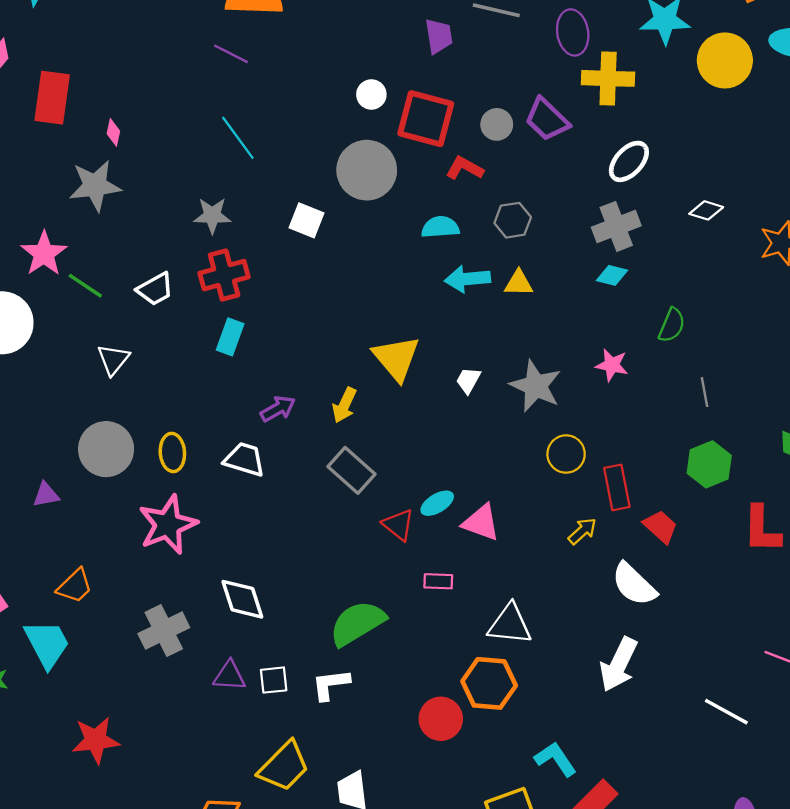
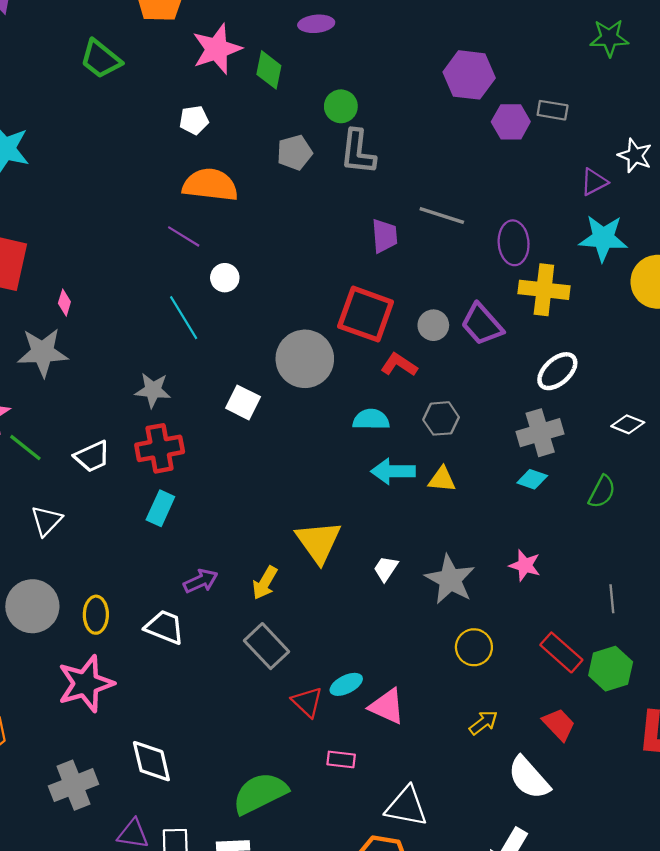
white circle: (371, 94) -> (225, 278), moved
green semicircle: (672, 325) -> (602, 492), moved
red rectangle: (617, 487) -> (561, 652), moved, turned -42

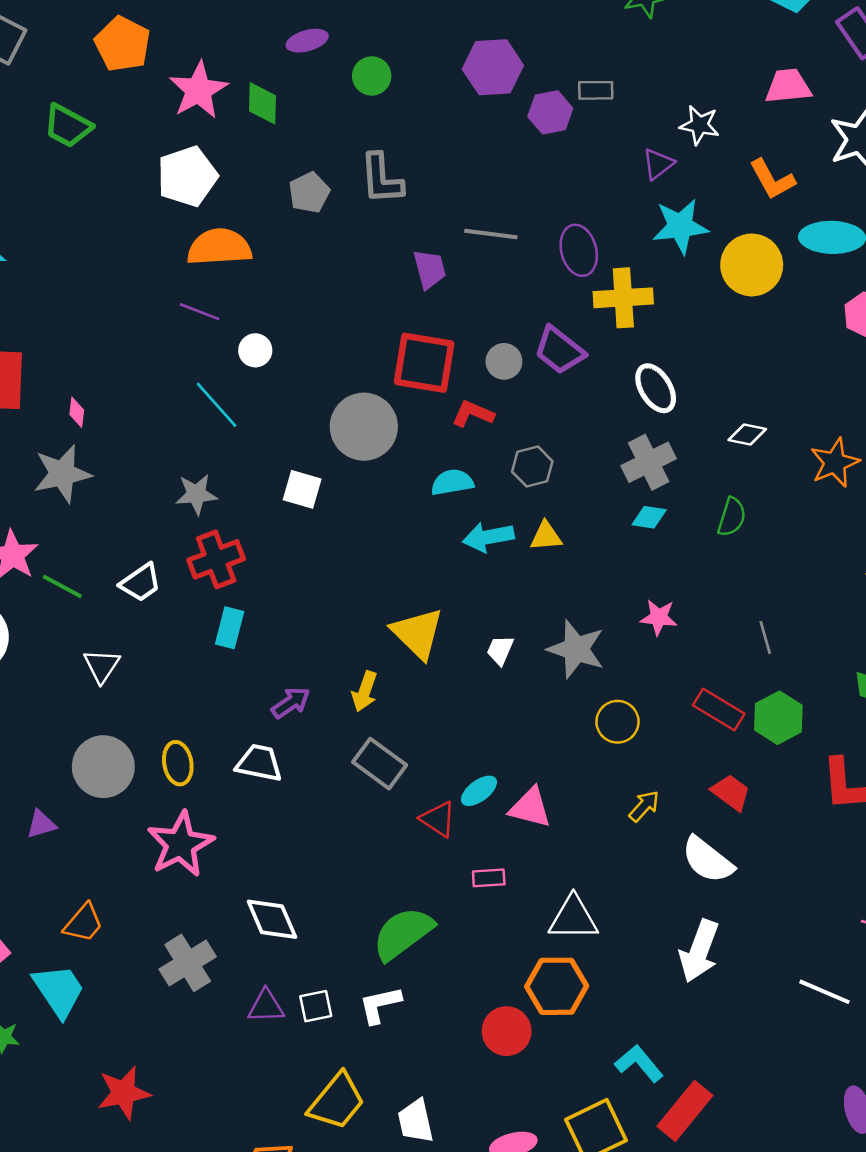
green circle: (341, 106) -> (372, 76), moved
white pentagon: (194, 120) -> (187, 176), size x1.8
white ellipse: (557, 371) -> (656, 388), turned -69

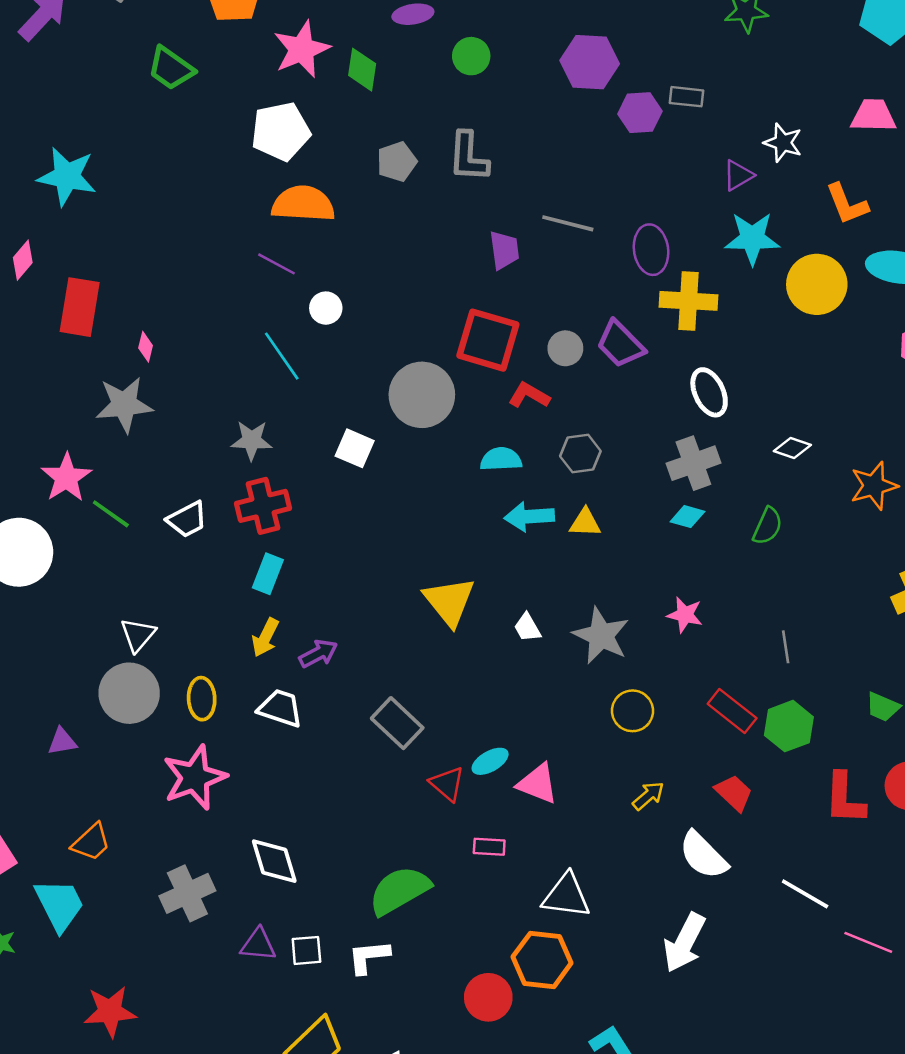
white trapezoid: (500, 650) -> (527, 628), turned -60
white triangle: (102, 666) -> (138, 635), moved
yellow arrow: (365, 691) -> (265, 637), moved
white line: (825, 992) -> (805, 894), moved

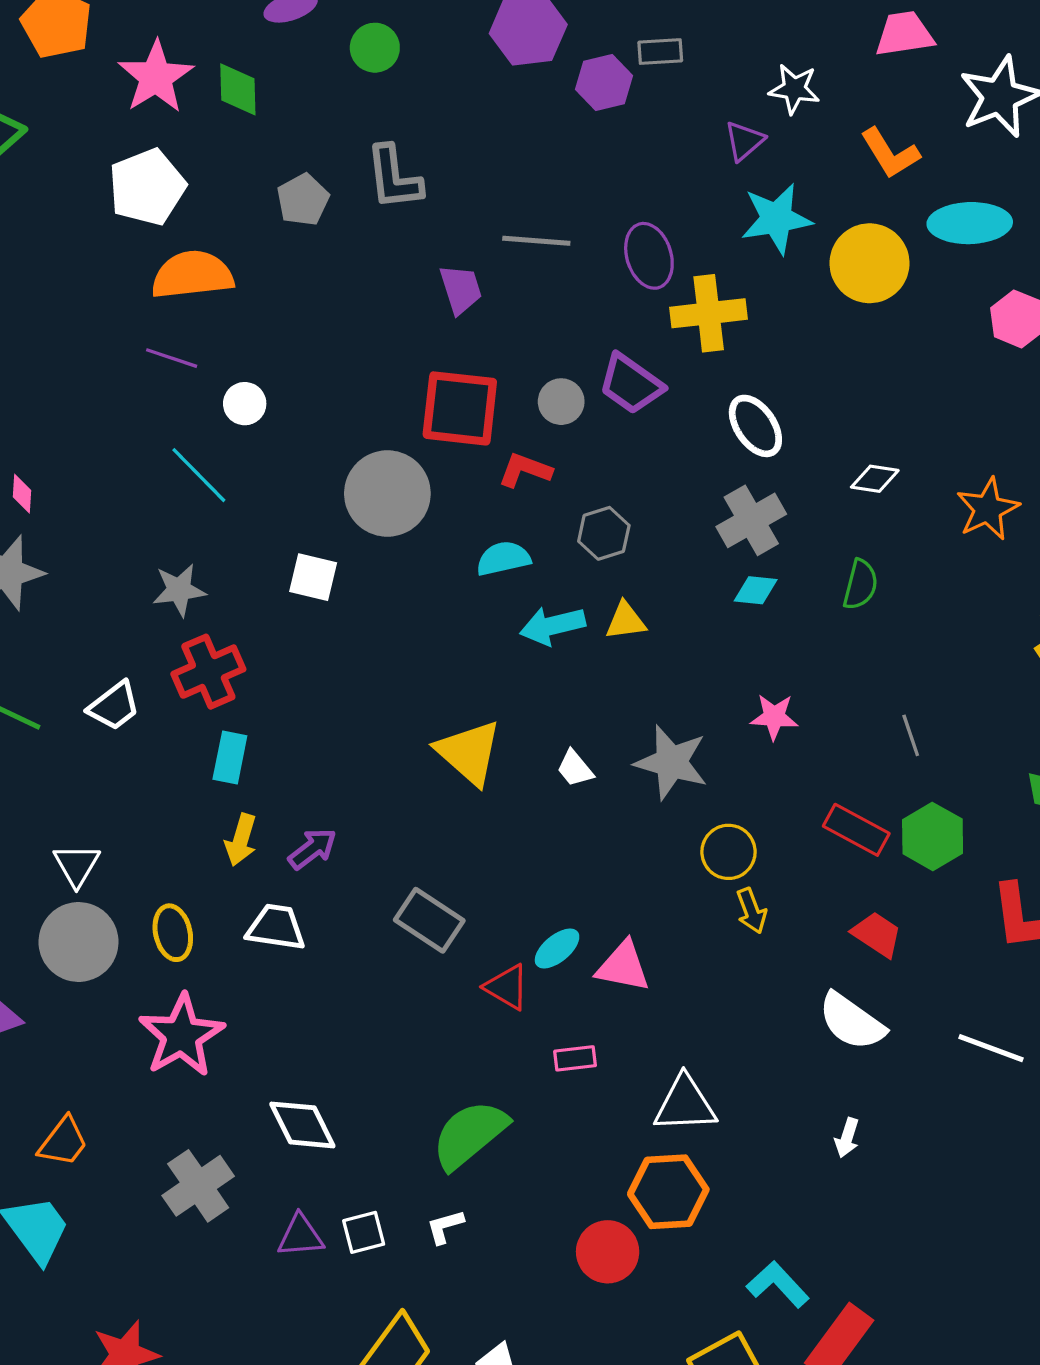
yellow arrow: (648, 796) -> (751, 911), moved, turned 120
white arrow: (684, 943) -> (847, 1138), size x0.5
white L-shape: (369, 957) -> (445, 1227), size x0.7

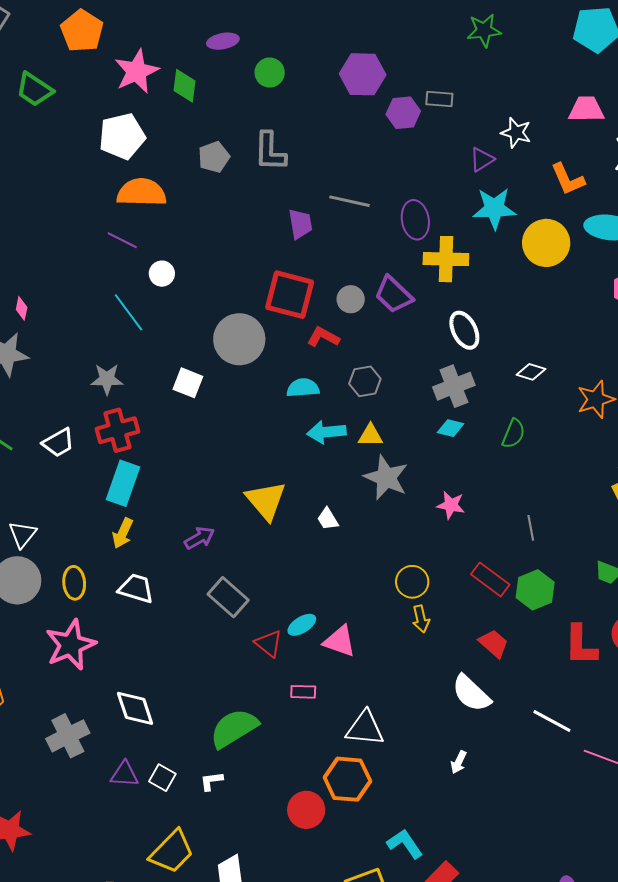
cyan rectangle: (230, 758) -> (123, 483), size x1.4
gray star: (671, 762) -> (386, 478), moved
purple arrow: (312, 849) -> (200, 538), moved
white square: (364, 1232) -> (162, 778), turned 36

